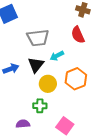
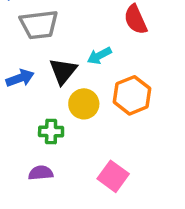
gray trapezoid: (38, 38) -> (39, 25), moved
green cross: (40, 106) -> (51, 131), moved

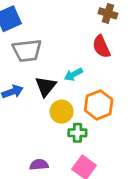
green cross: (51, 131) -> (77, 133), moved
purple semicircle: (41, 173) -> (39, 165), moved

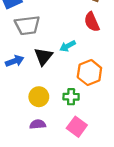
yellow circle: (62, 112) -> (39, 97), moved

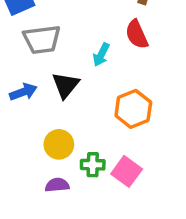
cyan arrow: (68, 46) -> (101, 55), moved, turned -35
green cross: (71, 97) -> (93, 165), moved
pink square: (77, 127) -> (127, 171), moved

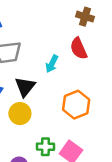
yellow circle: (59, 144) -> (20, 114), moved

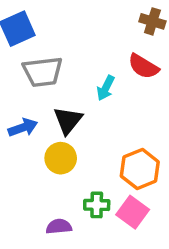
red semicircle: (79, 48) -> (143, 66), turned -35
orange hexagon: (76, 105) -> (140, 169), moved

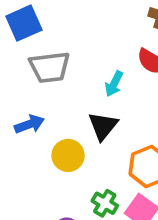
black triangle: (68, 120) -> (103, 126), moved
green cross: (97, 205) -> (105, 203), turned 30

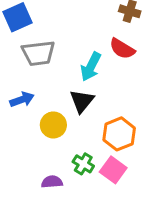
cyan arrow: (114, 84) -> (91, 67), size x1.4

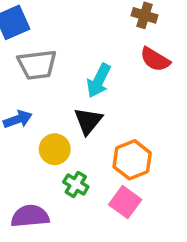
red semicircle: (122, 49) -> (155, 59), moved
green cross: (83, 164) -> (76, 184), moved
purple semicircle: (52, 182) -> (30, 216), moved, size x1.5

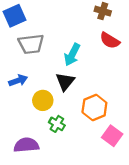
pink square: (125, 202) -> (112, 136), moved

